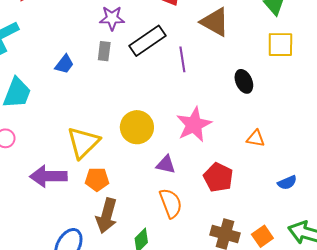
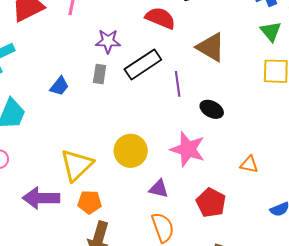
black ellipse: (244, 81) -> (212, 109), moved, turned -40
pink star: (194, 125) -> (188, 149), turned -30

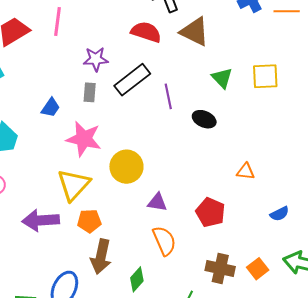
green triangle: (271, 31) -> (222, 78), moved
brown triangle: (211, 47) -> (195, 32), moved
pink star: (188, 149) -> (84, 139), moved

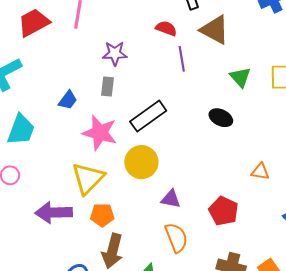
red semicircle: (146, 32) -> (166, 28), size x0.7
black rectangle: (132, 80) -> (148, 116), moved
purple line: (168, 96) -> (182, 59), moved

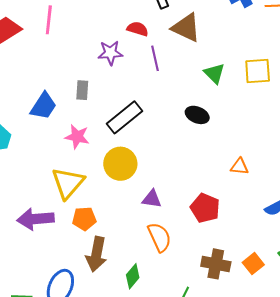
purple star: (115, 53) -> (110, 53), moved
blue trapezoid: (68, 100) -> (43, 106), size x1.4
pink star: (100, 133) -> (77, 137), size x0.7

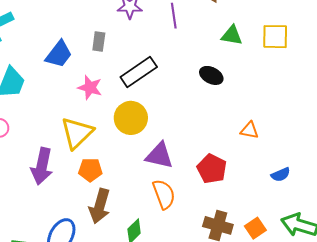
green triangle: (214, 73) -> (232, 35), turned -40
purple triangle: (152, 199) -> (159, 155), size x1.4
purple arrow: (36, 219) -> (42, 166), turned -78

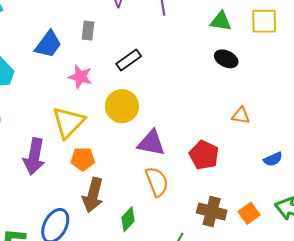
black rectangle: (139, 72) -> (129, 60), size x0.7
black ellipse: (211, 75) -> (226, 59), moved

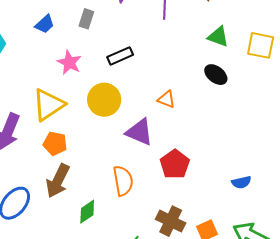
blue trapezoid: (48, 44) -> (45, 24), size x0.7
orange triangle: (241, 116) -> (166, 99), moved
purple triangle: (151, 143) -> (139, 132), moved

